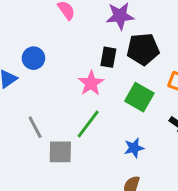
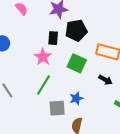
gray square: (60, 152) -> (57, 108), moved

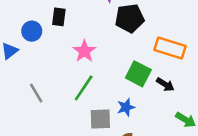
black rectangle: (53, 38) -> (59, 17), moved
green square: (77, 63) -> (138, 74), moved

